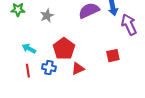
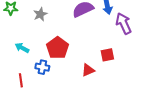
red triangle: (78, 69) -> (88, 70), moved
red line: (28, 71) -> (21, 80), moved

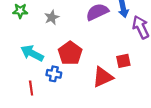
cyan arrow: (22, 48) -> (32, 53), size x1.5
red triangle: (88, 70) -> (103, 77), size x1.5

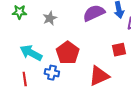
red square: (123, 61) -> (119, 50), moved
red line: (31, 88) -> (25, 79), moved

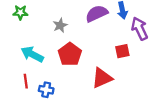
gray star: (50, 18) -> (60, 25), moved
blue cross: (52, 73) -> (46, 90), moved

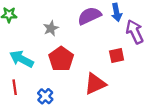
blue cross: (46, 90) -> (45, 96), moved, turned 32

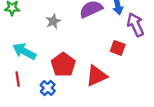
red square: (117, 55) -> (118, 48), turned 32
red pentagon: (61, 59) -> (63, 65), moved

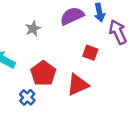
red square: (118, 48) -> (90, 53), moved

